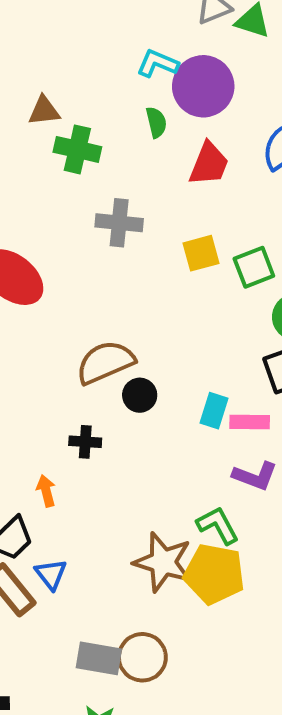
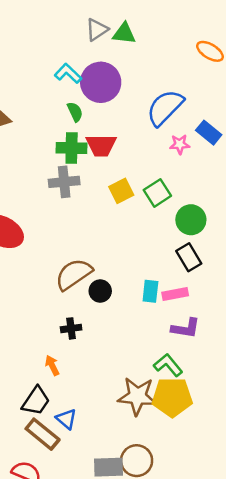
cyan L-shape: (158, 63) -> (68, 74), turned 32
green cross: (77, 149) -> (72, 148), moved
red trapezoid: (209, 164) -> (101, 145), moved, turned 80

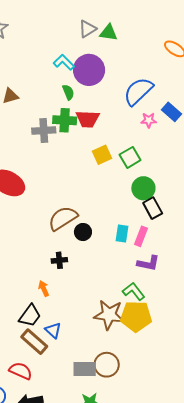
gray cross: (64, 182) -> (44, 130), moved
green circle: (191, 220) -> (143, 188), moved
pink rectangle: (175, 294) -> (141, 236), turned -60

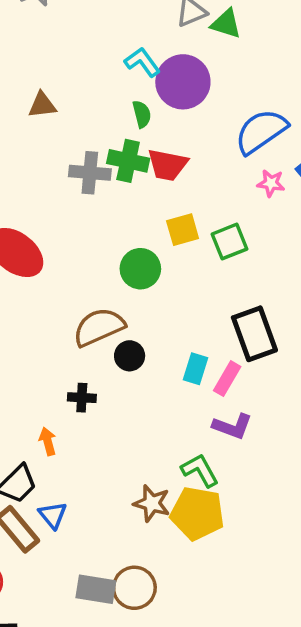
green circle: (143, 188) -> (140, 269), moved
black rectangle: (153, 208) -> (254, 334), size x1.4
brown star: (109, 315) -> (152, 503), size x0.7

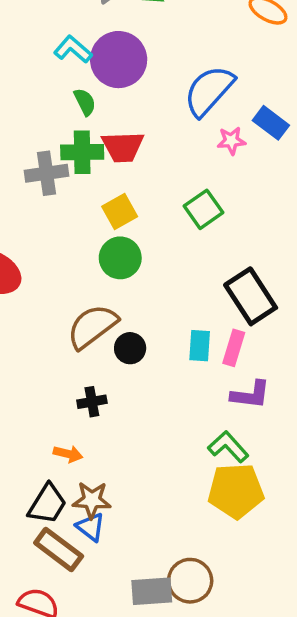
yellow square: (183, 230) -> (120, 211), moved
orange arrow: (48, 441) -> (68, 454), turned 132
brown star: (152, 503) -> (92, 500), moved

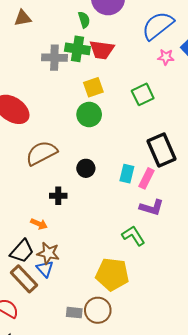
brown semicircle: (92, 327) -> (42, 153), moved
yellow pentagon: (236, 491) -> (112, 274), moved
gray rectangle: (152, 591) -> (74, 313), size x0.7

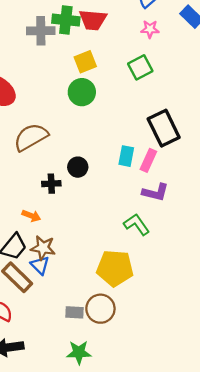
pink star: (166, 57) -> (150, 29), moved
black circle: (86, 168) -> (78, 167), moved

